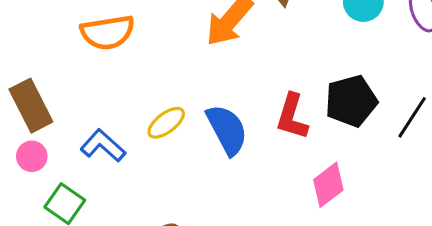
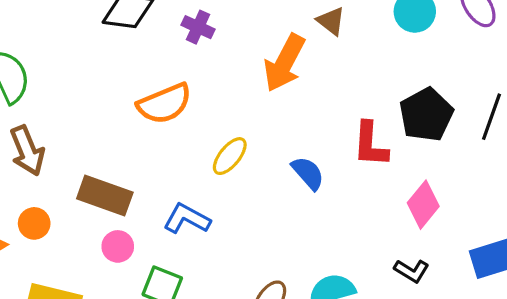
brown rectangle: (31, 106) -> (105, 196), turned -30
yellow ellipse: (166, 123) -> (230, 156), moved
blue semicircle: (227, 130) -> (308, 173), size x0.7

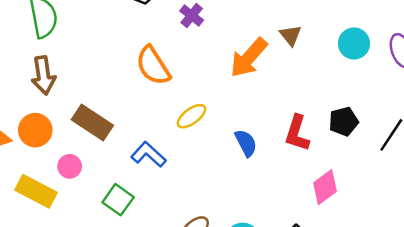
orange semicircle: (165, 104) -> (153, 66), turned 66
black pentagon: (426, 115) -> (344, 121), size x0.7
orange circle: (34, 223) -> (35, 130), size x1.4
pink circle: (118, 246) -> (70, 166), moved

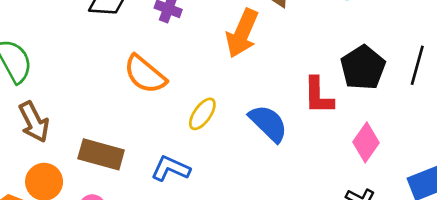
black pentagon: (344, 121) -> (363, 68), size x1.4
blue semicircle: (246, 143) -> (268, 123), size x1.4

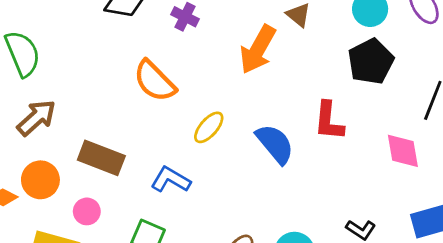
black pentagon: (363, 68) -> (371, 62), moved
brown arrow: (34, 122) -> (36, 118), turned -111
pink diamond: (366, 142) -> (403, 151), moved, turned -51

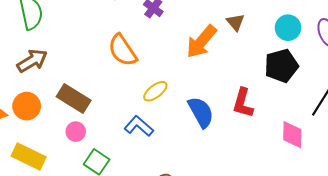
blue L-shape: (171, 180) -> (139, 126), moved
pink circle: (87, 211) -> (76, 132), moved

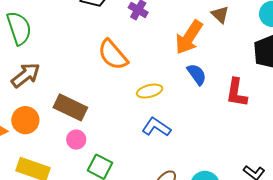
yellow ellipse: (155, 91) -> (150, 91), turned 30
blue semicircle: (201, 112) -> (197, 74), moved, size x0.7
blue L-shape: (139, 126) -> (156, 127), moved

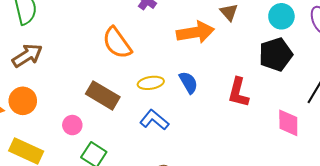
orange arrow: (189, 37) -> (195, 32), turned -138
blue semicircle: (197, 74) -> (188, 82), moved
brown rectangle: (70, 107) -> (103, 95), moved

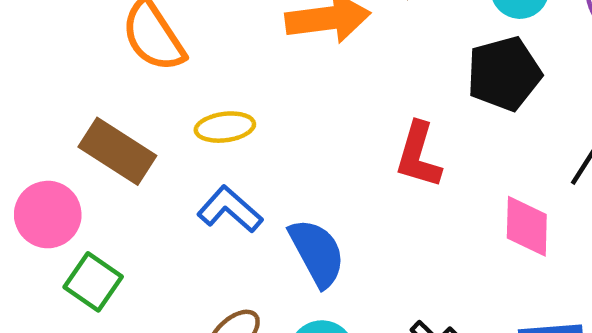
blue semicircle: (188, 82) -> (317, 253), moved, size x1.4
pink circle: (72, 125) -> (48, 215), size x1.5

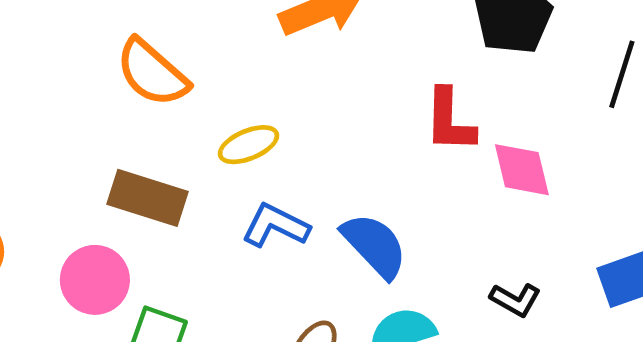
pink diamond: (527, 226) -> (522, 170), moved

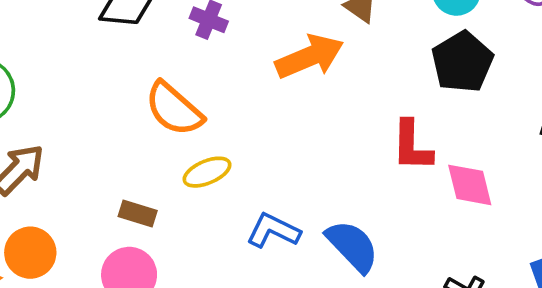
yellow ellipse: (248, 145) -> (207, 172), moved
brown rectangle: (147, 198) -> (138, 214), moved, size x0.6

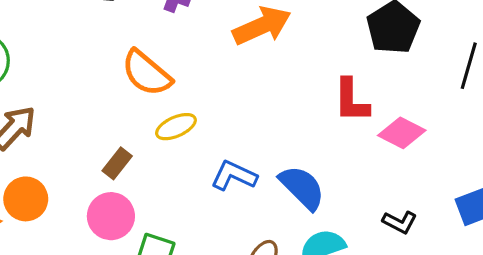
pink diamond: (470, 185) -> (402, 133), turned -48
brown rectangle: (138, 214) -> (117, 163), turned -68

